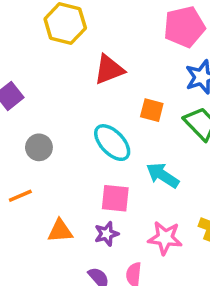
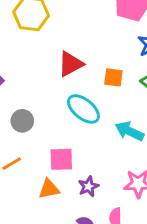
red triangle: (109, 69) -> (71, 64), moved
pink square: (115, 198) -> (61, 159), moved

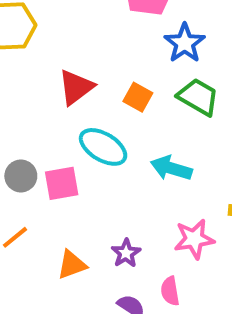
orange square: (113, 77) -> (138, 97), turned 30
pink square: (61, 159) -> (62, 183), moved

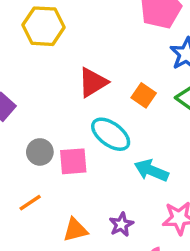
cyan arrow: (171, 168) -> (151, 170), moved

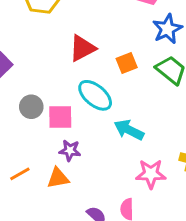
orange square: (144, 95) -> (127, 63), turned 30
orange line: (30, 203) -> (20, 174), moved
purple star: (121, 224) -> (70, 150), moved, turned 30

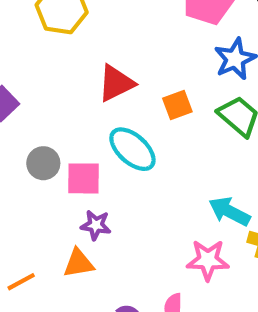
cyan arrow: (129, 130) -> (229, 211), moved
orange line: (20, 174) -> (21, 282), moved

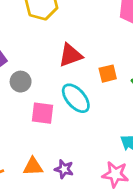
gray circle: (43, 163) -> (21, 82), moved
purple star: (96, 225) -> (64, 169), moved

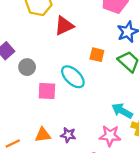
red triangle: (70, 55) -> (64, 26), moved
orange square: (108, 74) -> (97, 55), turned 32

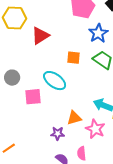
orange triangle: (43, 135) -> (74, 118), moved
pink star: (110, 136) -> (95, 129), turned 30

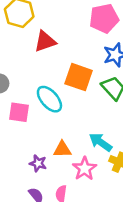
orange square: (73, 58) -> (79, 77), size x1.6

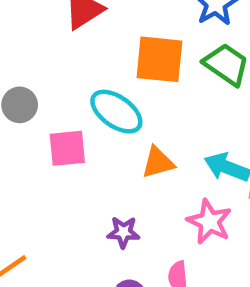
orange triangle: (62, 149) -> (158, 162), moved

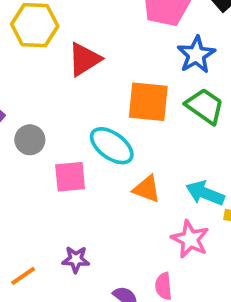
orange triangle: (158, 162) -> (147, 189), turned 36
purple star: (123, 232) -> (76, 259), moved

